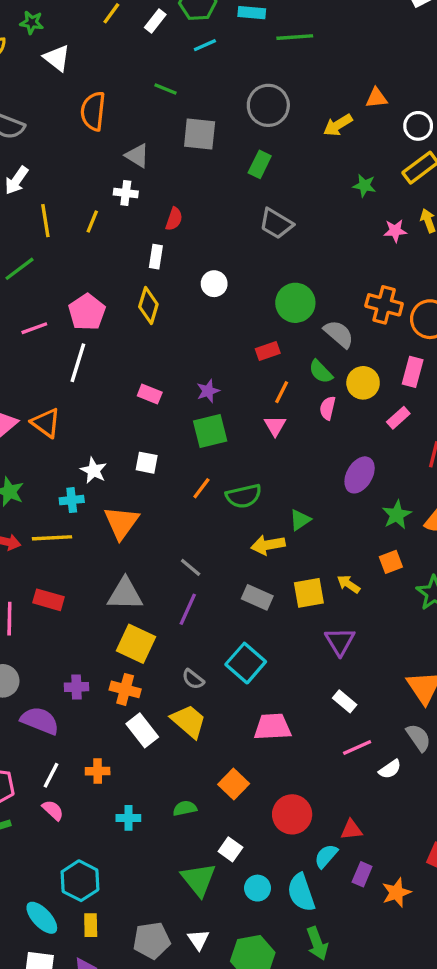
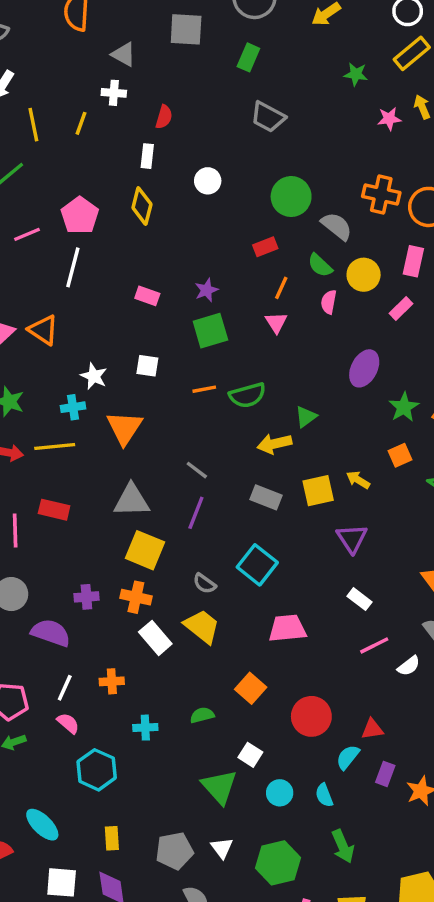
orange line: (201, 488) -> (204, 389), turned 45
cyan hexagon: (80, 881) -> (97, 770), moved
cyan semicircle: (301, 892) -> (324, 795), size x0.6
cyan ellipse: (42, 918) -> (42, 825), moved

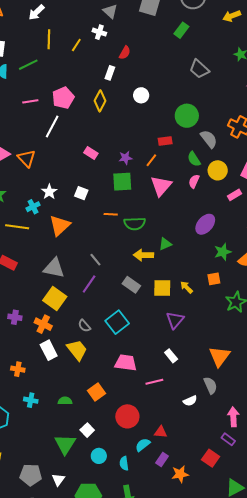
gray trapezoid: (268, 117) -> (199, 69), moved
orange line: (281, 288) -> (151, 160), moved
pink triangle: (276, 322) -> (161, 186), size x1.6
cyan cross: (73, 407) -> (33, 207), turned -32
pink line: (374, 645) -> (154, 382), moved

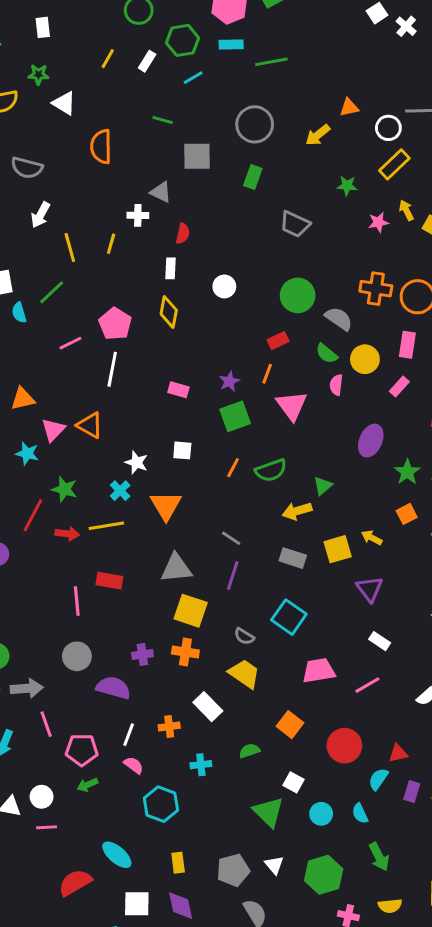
gray triangle: (110, 11) -> (161, 192), moved
orange line: (111, 214) -> (233, 468), turned -48
white rectangle: (49, 350) -> (208, 707), moved

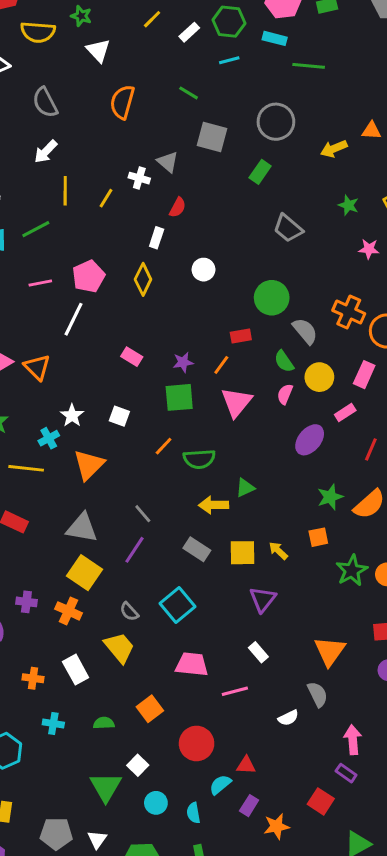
gray semicircle: (27, 168) -> (45, 103), turned 32
purple ellipse: (371, 441) -> (310, 440), moved

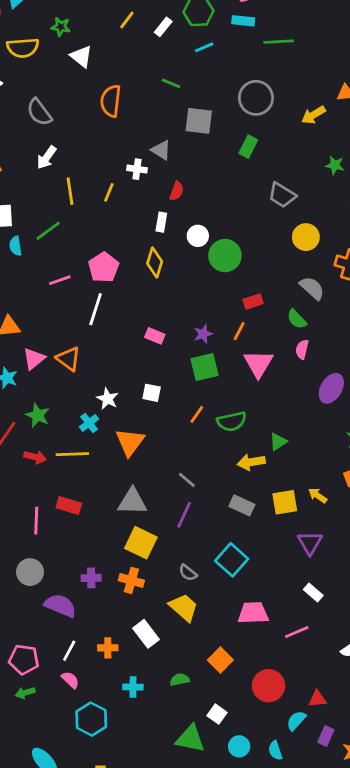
white circle: (204, 270) -> (198, 236), moved
green circle: (272, 298) -> (225, 256), moved
yellow circle: (319, 377) -> (306, 237), moved
green triangle: (106, 787) -> (190, 739), turned -40

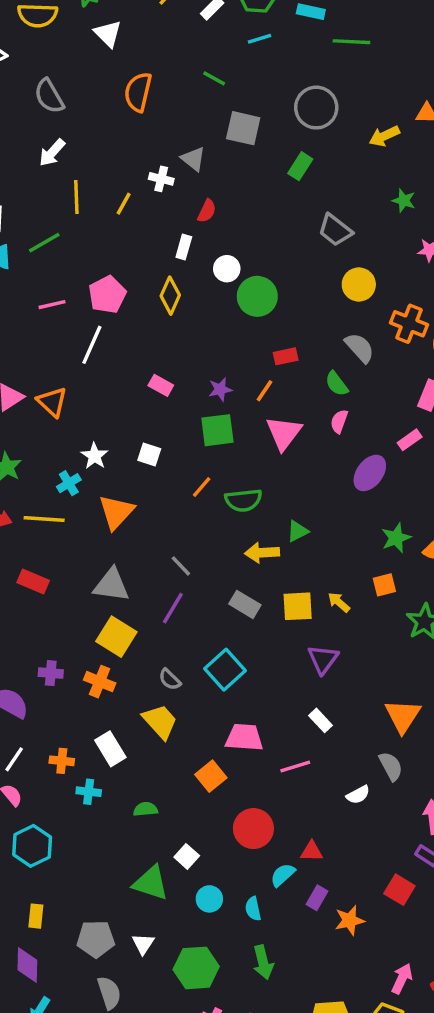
orange square: (220, 660) -> (211, 776), moved
cyan cross: (133, 687) -> (89, 792), moved

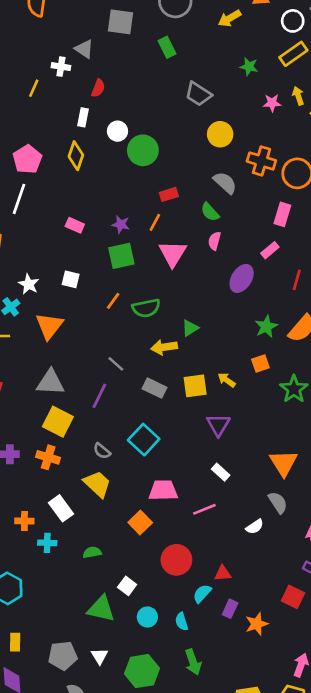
green rectangle: (300, 166) -> (167, 47), turned -54
purple star: (220, 389) -> (121, 224), turned 30
gray line: (181, 566) -> (116, 364), moved

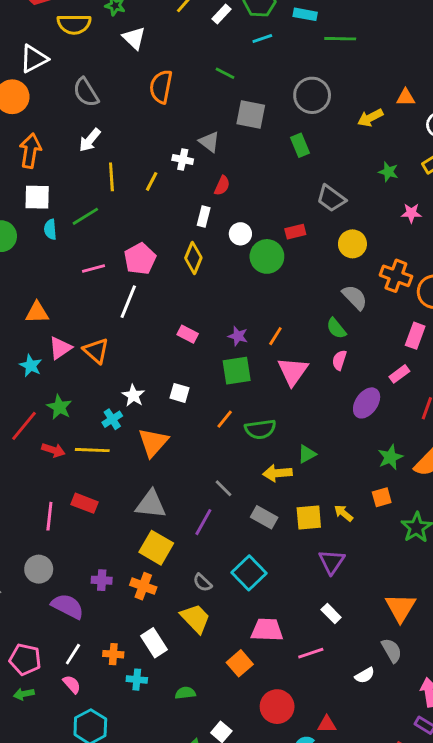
red rectangle: (169, 194) -> (295, 232), moved

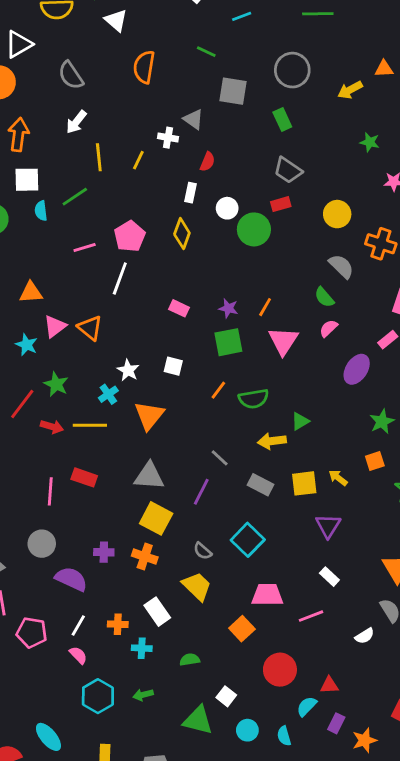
gray trapezoid: (331, 198) -> (288, 170), moved
pink semicircle: (339, 360) -> (328, 328), turned 30
green arrow: (24, 694) -> (143, 695), moved

